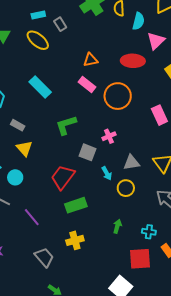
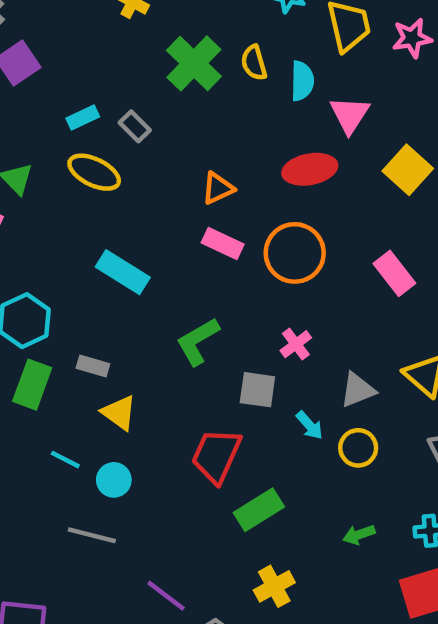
purple line: (32, 217) -> (166, 596), moved
green arrow: (117, 226) -> (359, 535), turned -112

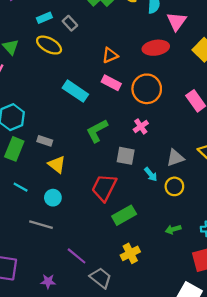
cyan rectangle: (123, 272) -> (75, 91), moved
pink cross: (296, 344) -> (141, 126), moved
cyan line: (65, 460) -> (21, 187), moved

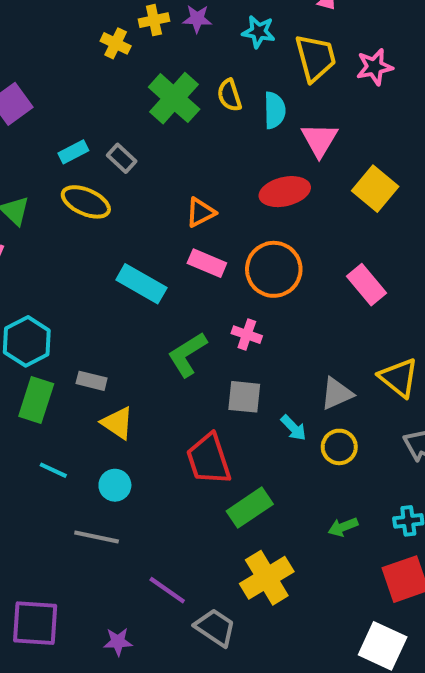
pink cross: (141, 126) -> (247, 335), moved, turned -32
red trapezoid: (104, 188) -> (209, 459), turned -40
yellow cross: (130, 253) -> (267, 578), size x1.4

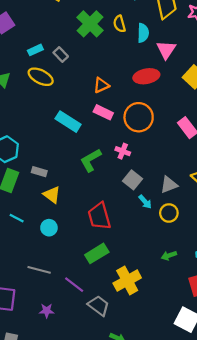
gray square: (244, 397) -> (133, 180), moved, turned 30
green rectangle: (250, 508) -> (97, 253), moved
gray line: (97, 537) -> (39, 270), moved

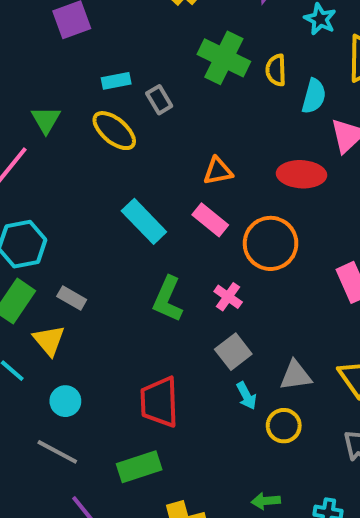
green cross: (90, 24) -> (224, 58), turned -32
green L-shape: (91, 160) -> (168, 299), turned -50
yellow triangle: (52, 195) -> (49, 340), moved
gray line: (39, 270) -> (57, 452), moved

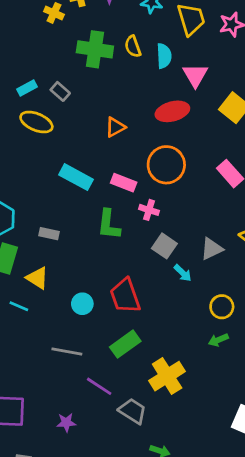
pink rectangle: (210, 220) -> (124, 183), moved
gray rectangle: (72, 298) -> (49, 234), moved
cyan circle: (65, 401) -> (82, 304), moved
yellow circle: (284, 426) -> (222, 307), moved

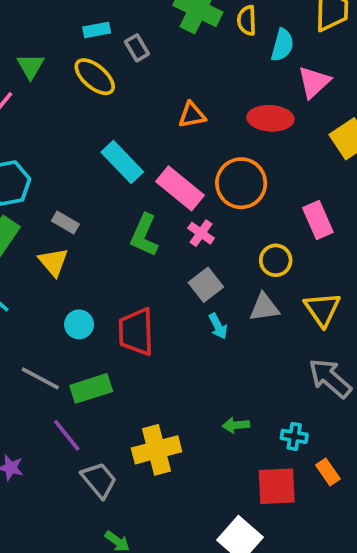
pink rectangle: (124, 183) -> (180, 188), size x1.4
yellow triangle: (37, 278) -> (53, 262), moved
yellow circle: (222, 307) -> (276, 260), moved
green rectangle: (125, 344) -> (91, 388), moved

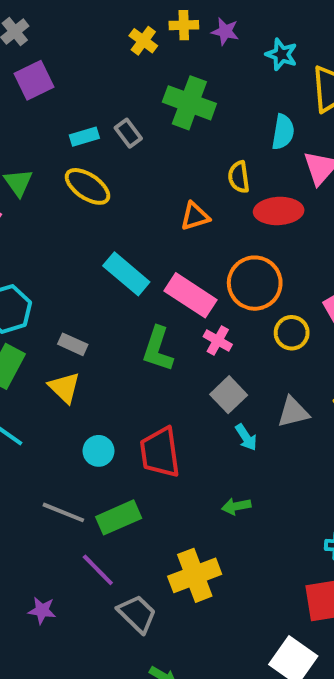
yellow semicircle: (247, 20) -> (239, 177), moved
gray rectangle: (137, 48) -> (128, 133), moved
yellow circle: (276, 260) -> (292, 333), moved
green arrow: (236, 425) -> (236, 506), moved

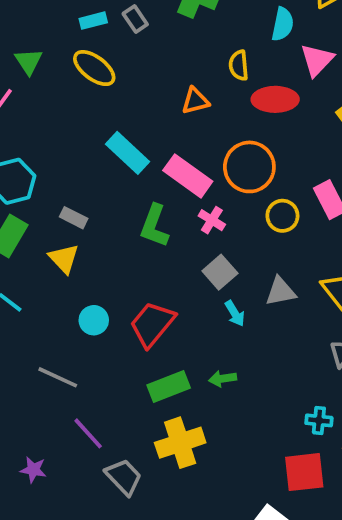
red trapezoid: (160, 452) -> (152, 324), turned 45
green rectangle: (119, 517) -> (169, 386), moved

